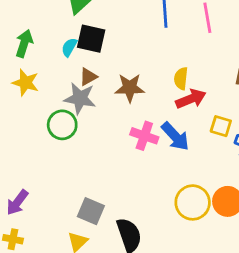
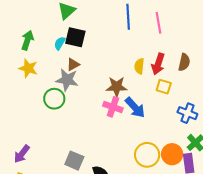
brown star: (130, 88) -> (117, 87), moved
red arrow: (191, 99) -> (158, 64), moved, turned 130
yellow square: (221, 126) -> (164, 87), moved

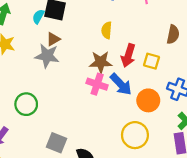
red arrow: (158, 64) -> (128, 56), moved
yellow semicircle: (139, 66) -> (107, 30), moved
green circle: (54, 99) -> (26, 104), moved
orange circle: (172, 154) -> (148, 100), moved

